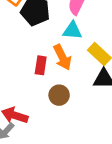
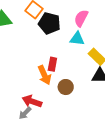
orange arrow: (62, 57) -> (44, 75), moved

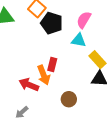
brown circle: (66, 87) -> (69, 99), moved
red arrow: (32, 101) -> (29, 85), moved

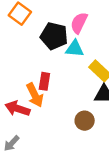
black pentagon: (52, 23) -> (54, 36), moved
brown circle: (69, 99) -> (85, 121), moved

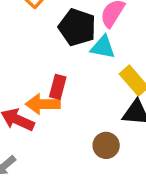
orange arrow: (35, 95) -> (43, 104), turned 110

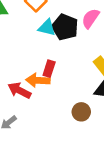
cyan triangle: (103, 47) -> (47, 28), moved

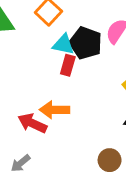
red rectangle: (49, 69) -> (68, 65), moved
brown circle: (81, 112) -> (110, 160), moved

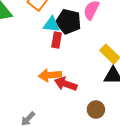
red arrow: (32, 123) -> (66, 84), moved

